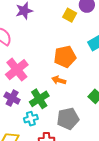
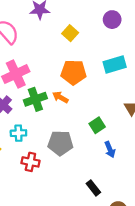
yellow square: (70, 15) -> (70, 33), moved
green cross: (39, 99) -> (35, 99), moved

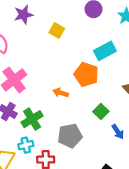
orange pentagon: (74, 72) -> (86, 74), moved, turned 30
green cross: (35, 99) -> (32, 119), moved
cyan cross: (18, 133) -> (26, 145), moved

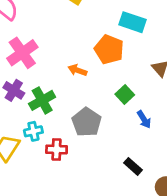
cyan rectangle: (105, 51) -> (132, 22), turned 45
gray pentagon: (70, 136) -> (87, 122), turned -30

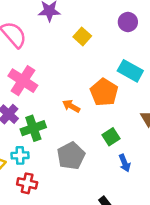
pink cross: (22, 53) -> (23, 81), turned -32
red cross: (57, 150) -> (27, 183), moved

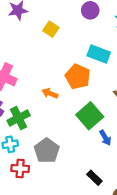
green square: (111, 137) -> (90, 116), size x1.6
gray pentagon: (71, 156) -> (47, 151), moved

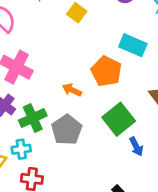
gray pentagon: (47, 151) -> (67, 130), moved

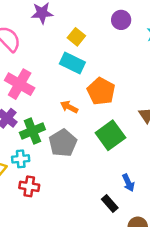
cyan rectangle: (133, 45) -> (72, 63), moved
blue arrow: (136, 147) -> (128, 183), moved

